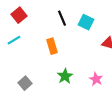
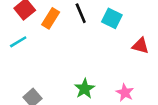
orange rectangle: (52, 46) -> (51, 18), moved, turned 49

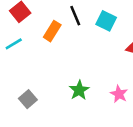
orange rectangle: (51, 18) -> (52, 31), moved

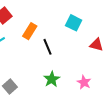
black line: (75, 16) -> (47, 47), moved

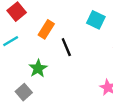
green star: (52, 79) -> (38, 68), moved

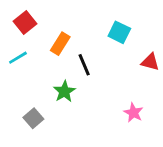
green star: (38, 68) -> (64, 91), moved

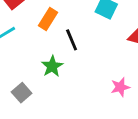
pink star: (133, 113) -> (120, 87), turned 30

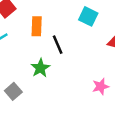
orange rectangle: (48, 19) -> (37, 26), turned -30

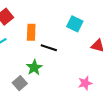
black line: (58, 45) -> (49, 48), turned -49
gray square: (13, 91) -> (20, 83), moved

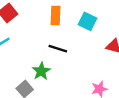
orange rectangle: (31, 32) -> (55, 15), moved

